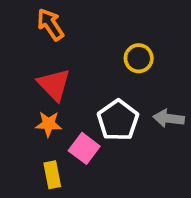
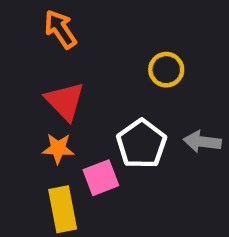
pink square: (84, 148) -> (101, 178), turned 32
yellow rectangle: (52, 175) -> (63, 209), size x1.4

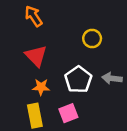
orange star: (58, 148) -> (41, 87), moved
pink square: (101, 178) -> (68, 113), moved

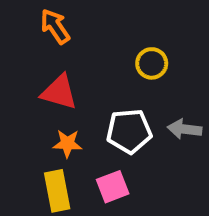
red triangle: (36, 56) -> (59, 92), turned -30
white pentagon: (78, 80) -> (129, 131), turned 30

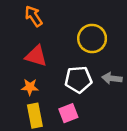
yellow circle: (152, 63) -> (92, 39), size x1.5
orange star: (67, 144) -> (30, 87), moved

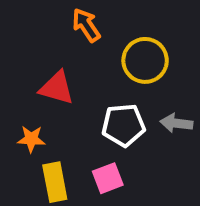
orange arrow: (34, 16) -> (86, 25), moved
orange star: (30, 87) -> (31, 139), moved

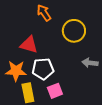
white pentagon: (123, 125) -> (43, 69), moved
orange star: (31, 139) -> (16, 71), size x1.5

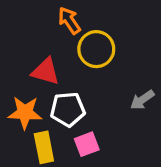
yellow circle: (74, 31) -> (96, 49), moved
gray arrow: (90, 63) -> (142, 100), turned -42

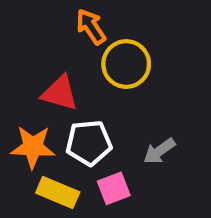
gray arrow: (142, 100) -> (159, 151), moved
yellow rectangle: (44, 147) -> (58, 193), turned -56

